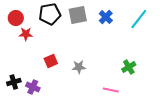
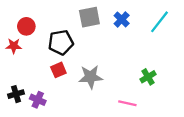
black pentagon: (50, 14) -> (61, 42), moved
red circle: (16, 18) -> (26, 26), moved
red star: (26, 34) -> (14, 46), moved
gray star: (79, 67) -> (91, 77), size x1.5

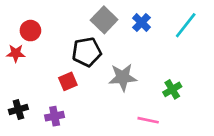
gray square: (89, 17) -> (104, 20), turned -35
black pentagon: (61, 42) -> (87, 52), moved
gray star: (91, 77) -> (123, 77), moved
purple cross: (38, 100) -> (55, 116), moved, turned -35

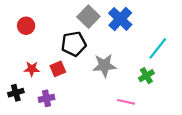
blue cross: (141, 23) -> (120, 19), size x1.5
cyan line: (186, 25) -> (158, 48), moved
red star: (16, 53) -> (32, 69), moved

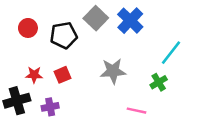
black pentagon: (74, 44) -> (64, 35), moved
black cross: (16, 93) -> (17, 101), size x1.5

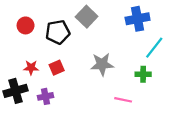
blue cross: (130, 21) -> (138, 19), moved, turned 35
green cross: (159, 82) -> (143, 74), turned 32

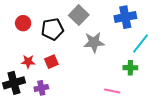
gray star: (102, 64) -> (94, 42), moved

